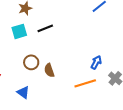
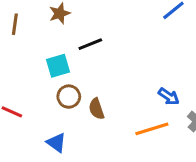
cyan square: (19, 31) -> (58, 66), moved
blue arrow: (96, 62) -> (169, 97), turned 96

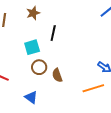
black line: (90, 44) -> (53, 33), turned -56

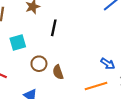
cyan square: (32, 47) -> (18, 43), moved

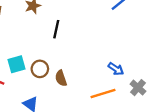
cyan square: (18, 43) -> (16, 64), moved

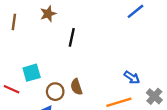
brown circle: (40, 69) -> (55, 92), moved

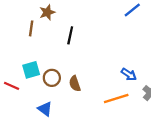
brown line: (14, 22) -> (31, 28), moved
brown circle: (55, 92) -> (52, 78), moved

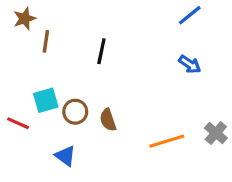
brown star: (47, 12) -> (25, 18), moved
blue arrow: (129, 74) -> (190, 64), moved

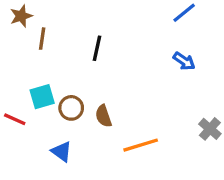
orange line: (167, 141) -> (141, 145), moved

